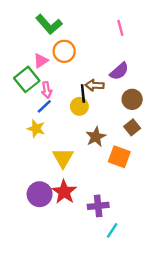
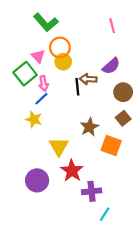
pink triangle: (41, 61) -> (38, 56), turned -40
yellow circle: (79, 106) -> (63, 62), moved
red star: (64, 192) -> (72, 171), moved

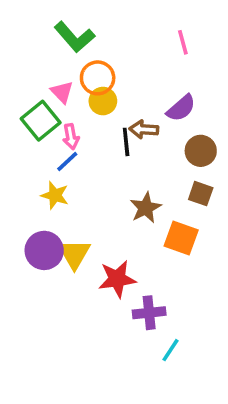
brown square: (123, 118) -> (201, 194), turned -32
yellow triangle: (59, 147) -> (74, 254), moved
red star: (72, 171) -> (117, 279), turned 30
purple circle: (37, 180) -> (44, 250), moved

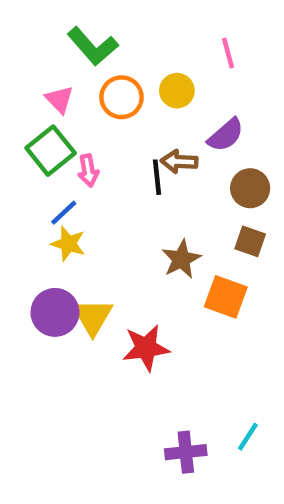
pink triangle: (62, 92) -> (59, 100), moved
yellow circle: (103, 101) -> (177, 91), moved
blue line: (67, 162) -> (64, 213), moved
purple cross: (149, 313) -> (186, 452), moved
cyan line: (170, 350) -> (248, 437), moved

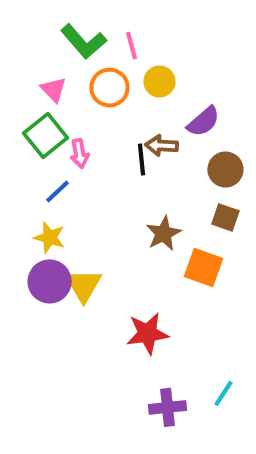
pink line: (228, 53) -> (131, 46), moved
yellow star: (68, 244) -> (50, 237), moved
red star: (146, 348) -> (147, 333), moved

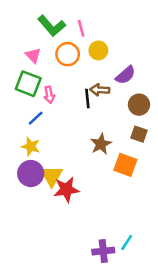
green square: (46, 136) -> (28, 84), turned -30
red star: (147, 333) -> (66, 190), moved
cyan line: (223, 393) -> (127, 242), moved

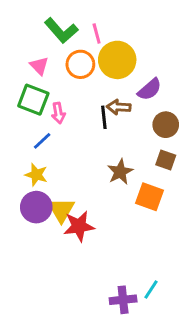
yellow circle: (98, 50) -> (117, 60), size x1.6

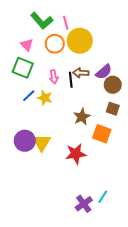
purple semicircle: (150, 89) -> (104, 72), moved
pink arrow: (58, 113) -> (54, 77), moved
yellow star: (36, 175) -> (45, 98), moved
red star: (79, 226) -> (76, 154), moved
purple cross: (123, 300) -> (84, 204), turned -30

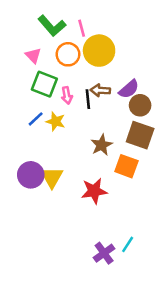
green square: (23, 68) -> (44, 84), moved
brown square: (113, 109) -> (140, 135), size x1.6

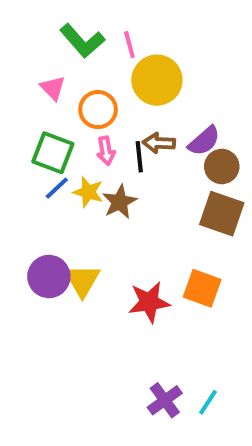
orange circle: (68, 54) -> (98, 110), moved
green square: (44, 84) -> (53, 153), moved
brown star: (102, 145) -> (120, 202), moved
orange square: (126, 166) -> (202, 288), moved
cyan line: (128, 244) -> (208, 402), moved

